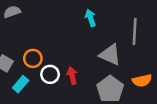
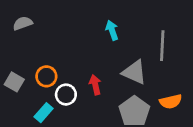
red arrow: (72, 76) -> (95, 85), moved
cyan rectangle: (21, 84) -> (44, 113), moved

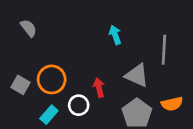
gray semicircle: (23, 23) -> (29, 28), turned 72
orange circle: (46, 76) -> (52, 79), size x1.4
white circle: (66, 95) -> (79, 105), moved

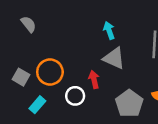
gray triangle: (137, 75) -> (114, 58), moved
cyan rectangle: (49, 115) -> (37, 105), moved

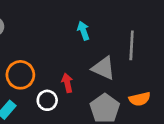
gray triangle: (114, 58) -> (103, 68), moved

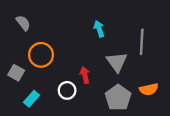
gray triangle: (103, 68) -> (117, 62), turned 30
orange circle: (20, 75) -> (41, 55), moved

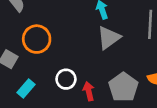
gray triangle: (117, 62) -> (109, 38), moved, turned 30
red arrow: (85, 75) -> (89, 91), moved

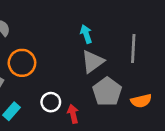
gray pentagon: (123, 87) -> (107, 92), moved

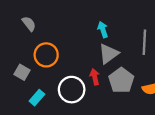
white circle: (51, 102) -> (72, 90), size x1.5
red arrow: (73, 114) -> (95, 77), moved

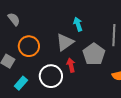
gray triangle: (109, 54) -> (65, 42), moved
gray pentagon: (121, 80) -> (94, 54), moved

